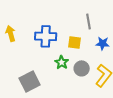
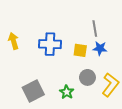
blue star: (103, 43) -> (100, 48), moved
green star: (62, 62) -> (67, 92), moved

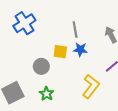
blue cross: (50, 44) -> (24, 23), moved, turned -35
gray circle: (87, 77) -> (41, 66), moved

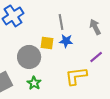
gray circle: (41, 66) -> (29, 57), size x1.5
yellow L-shape: (91, 86) -> (76, 76), turned -135

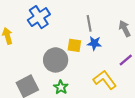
yellow L-shape: (76, 76) -> (105, 80), turned 60

